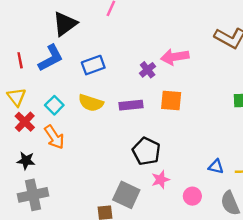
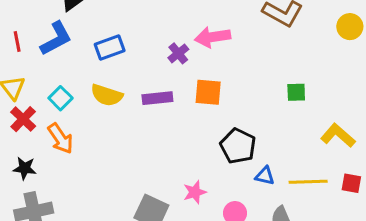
black pentagon: (146, 151) -> (238, 146), moved

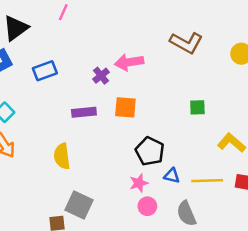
yellow semicircle: (107, 95) -> (62, 156), moved, turned 65
pink star: (195, 192) -> (139, 183), moved

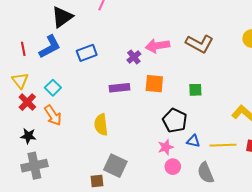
brown L-shape: (186, 43) -> (199, 44), moved
green square: (197, 107) -> (195, 90), moved

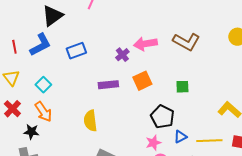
orange square: (154, 84) -> (142, 81), turned -30
red cross: (27, 102) -> (12, 109), moved
black star: (28, 136) -> (31, 132), moved
blue triangle: (193, 141) -> (180, 137), turned -40

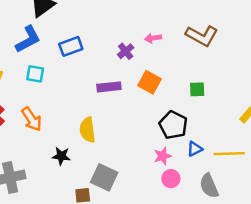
pink arrow: (145, 44) -> (153, 38), size x0.6
orange square: (142, 81) -> (149, 82), turned -36
cyan square: (43, 85) -> (35, 74), moved, turned -35
black star: (31, 132) -> (61, 156), moved

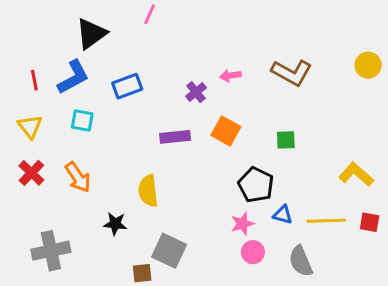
blue triangle: (195, 149) -> (283, 215), turned 42

